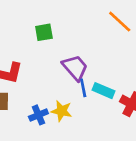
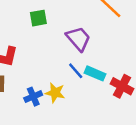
purple trapezoid: (75, 68) -> (78, 39), moved
blue line: (83, 88) -> (76, 71), turned -30

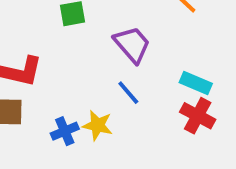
cyan rectangle: (95, 73) -> (196, 83), moved

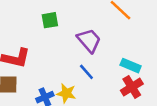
red cross: (198, 116) -> (132, 87), turned 30

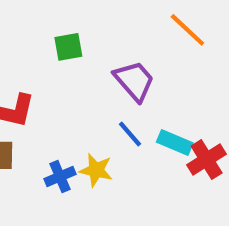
cyan rectangle: (131, 66) -> (175, 143), moved

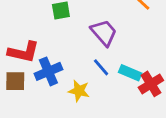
blue cross: (60, 177) -> (48, 71), moved, size x1.4

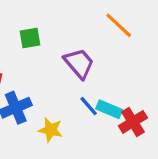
blue line: (101, 67) -> (89, 106), moved

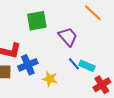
green square: (30, 38) -> (37, 21), size x1.5
red cross: (133, 122) -> (102, 85), moved

